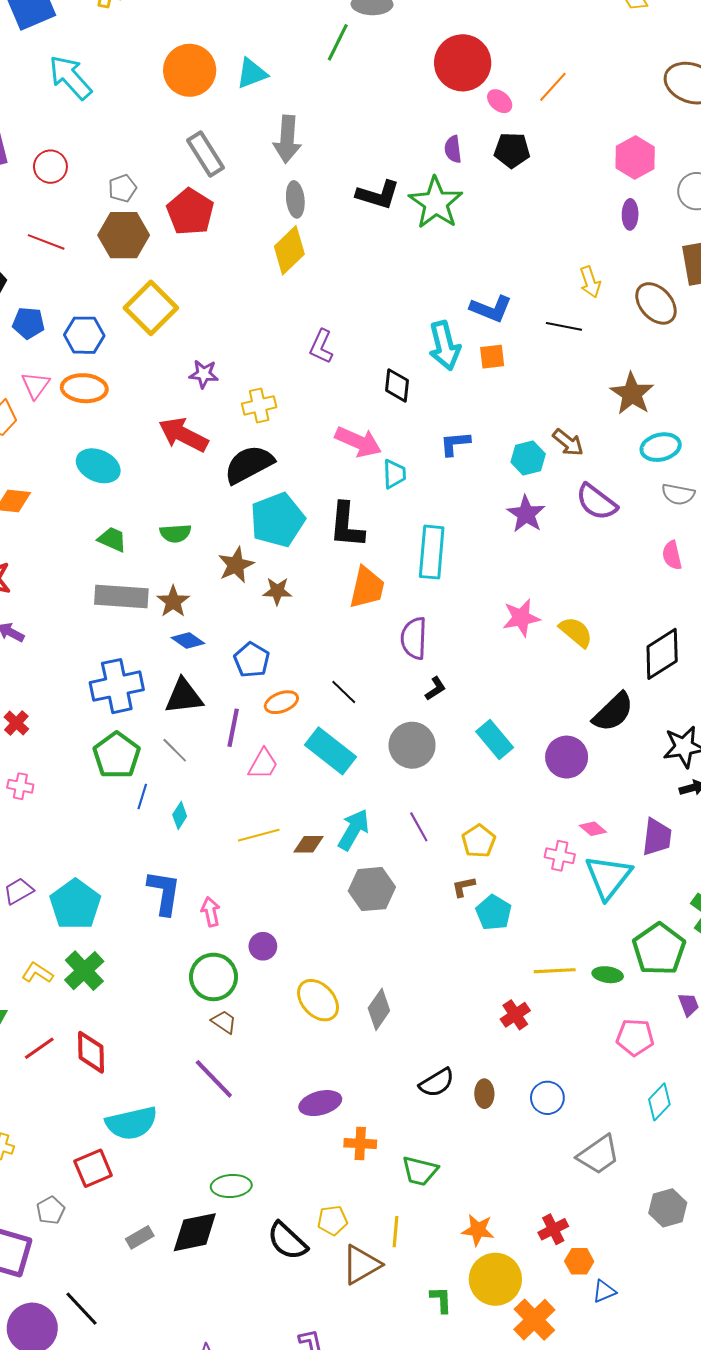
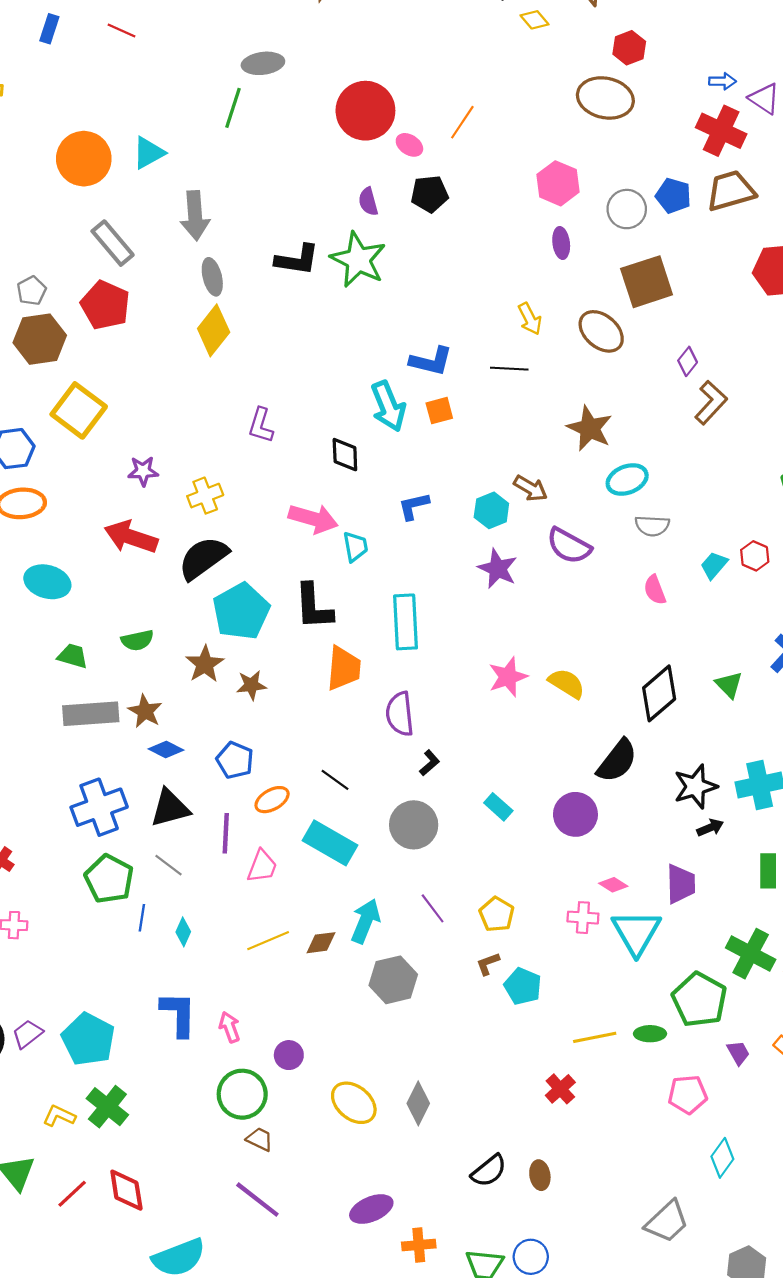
cyan rectangle: (495, 740) -> (498, 807), size x0.7
blue circle: (547, 1098) -> (531, 1257), moved

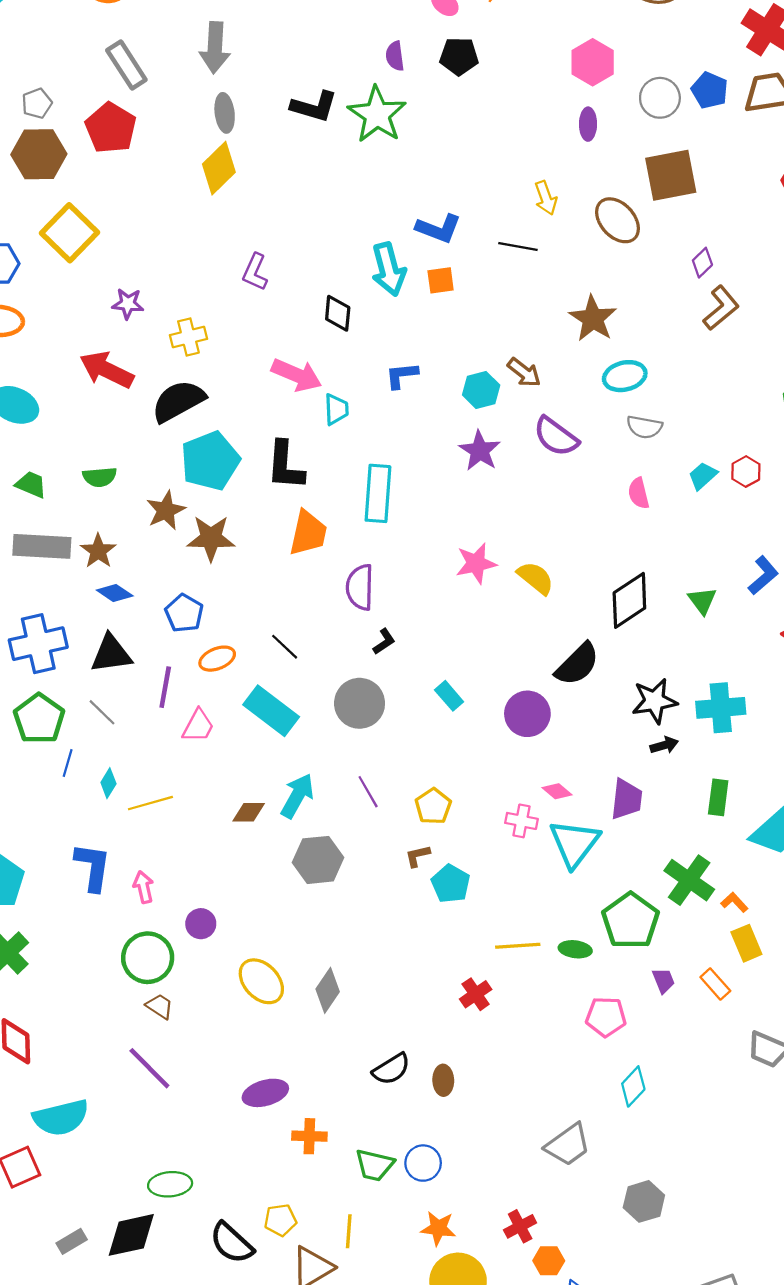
brown star: (251, 685) -> (211, 538), size x1.5
yellow line: (268, 941) -> (150, 803), moved

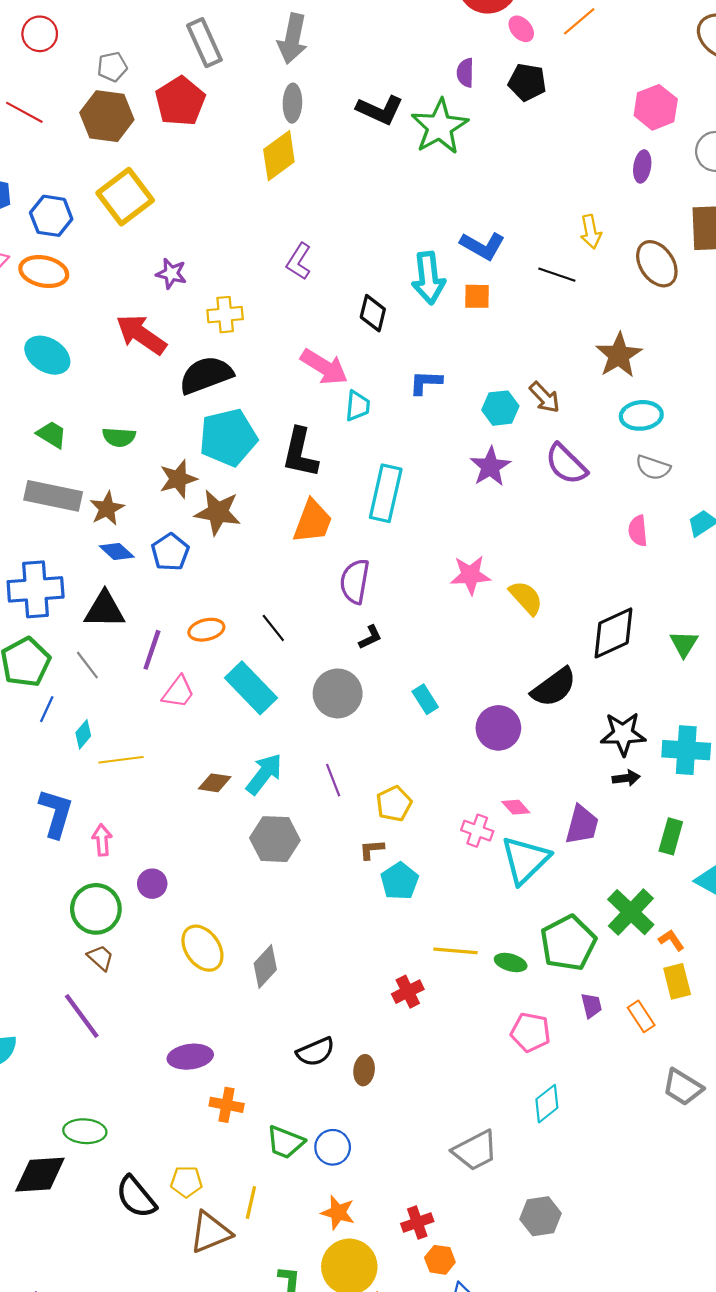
blue pentagon: (184, 613) -> (170, 552), moved

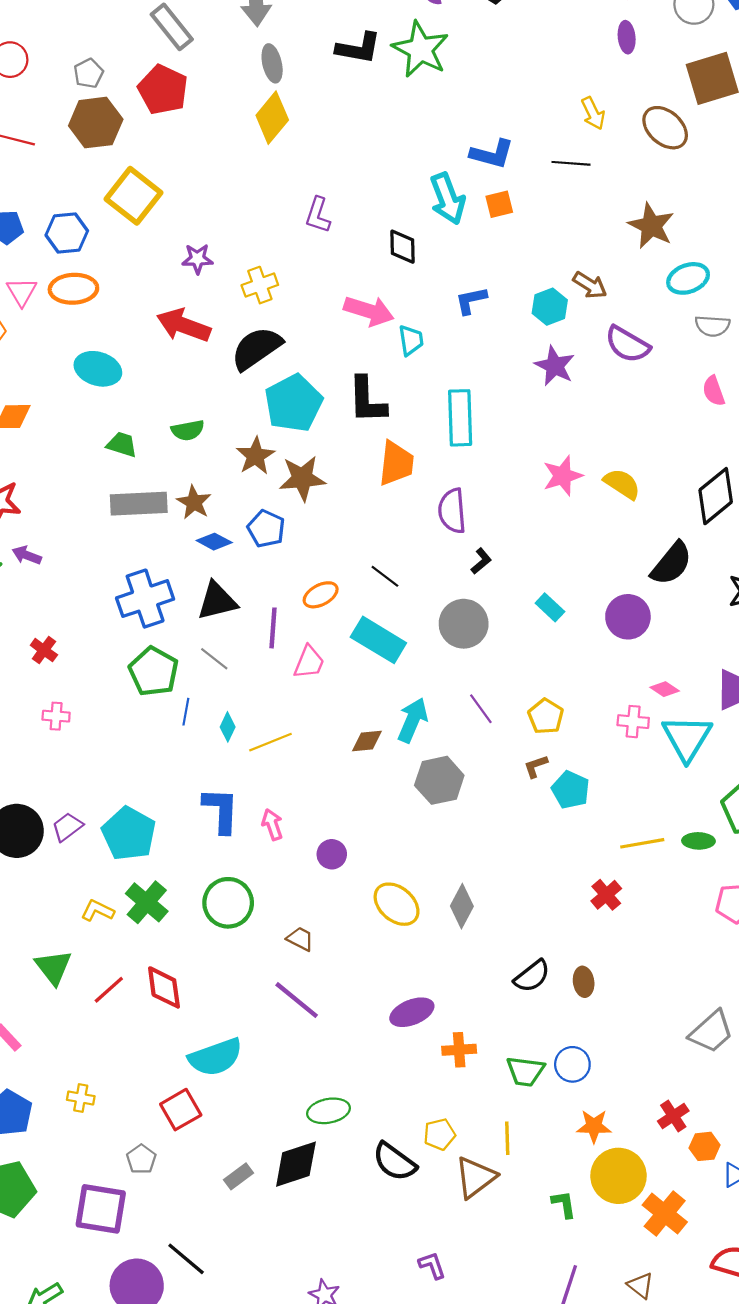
green circle: (96, 909) -> (228, 903), moved

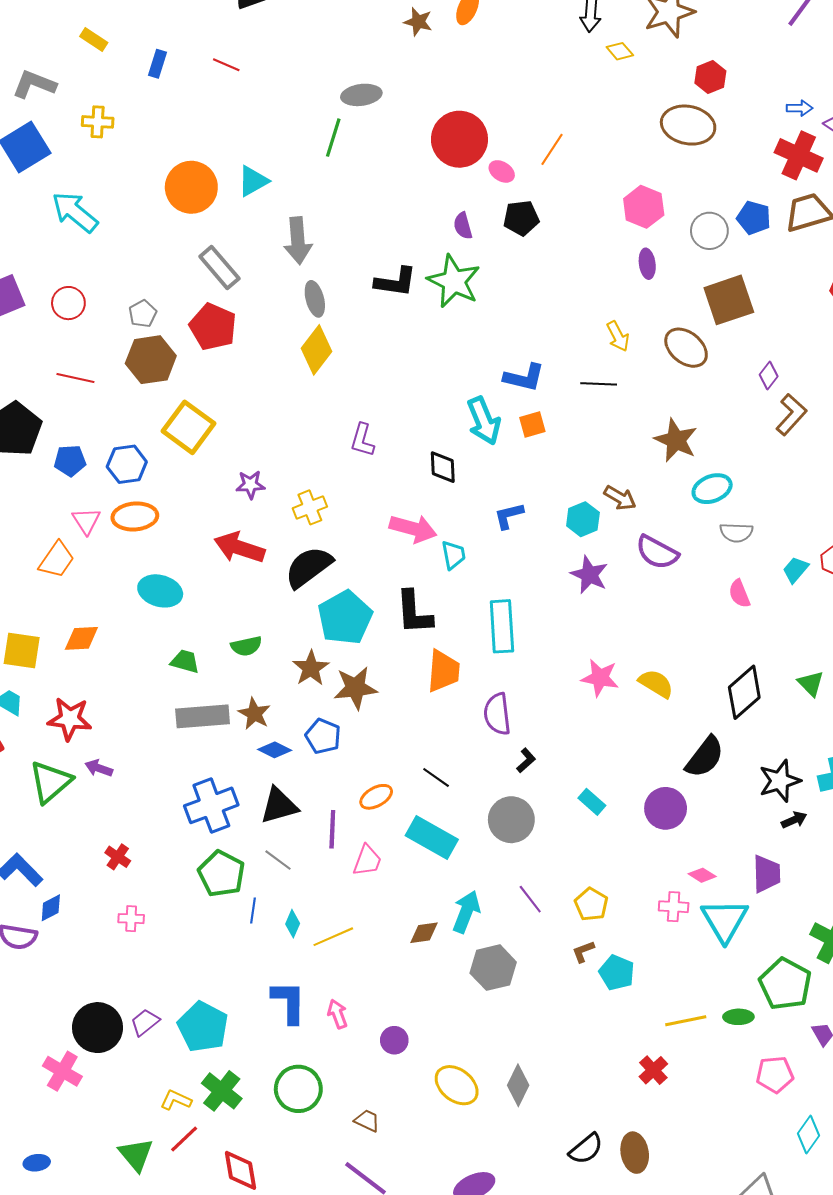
pink star: (563, 476) -> (600, 678), turned 30
brown ellipse: (584, 982) -> (635, 1153), size x1.4
red line: (109, 990) -> (184, 1139), moved

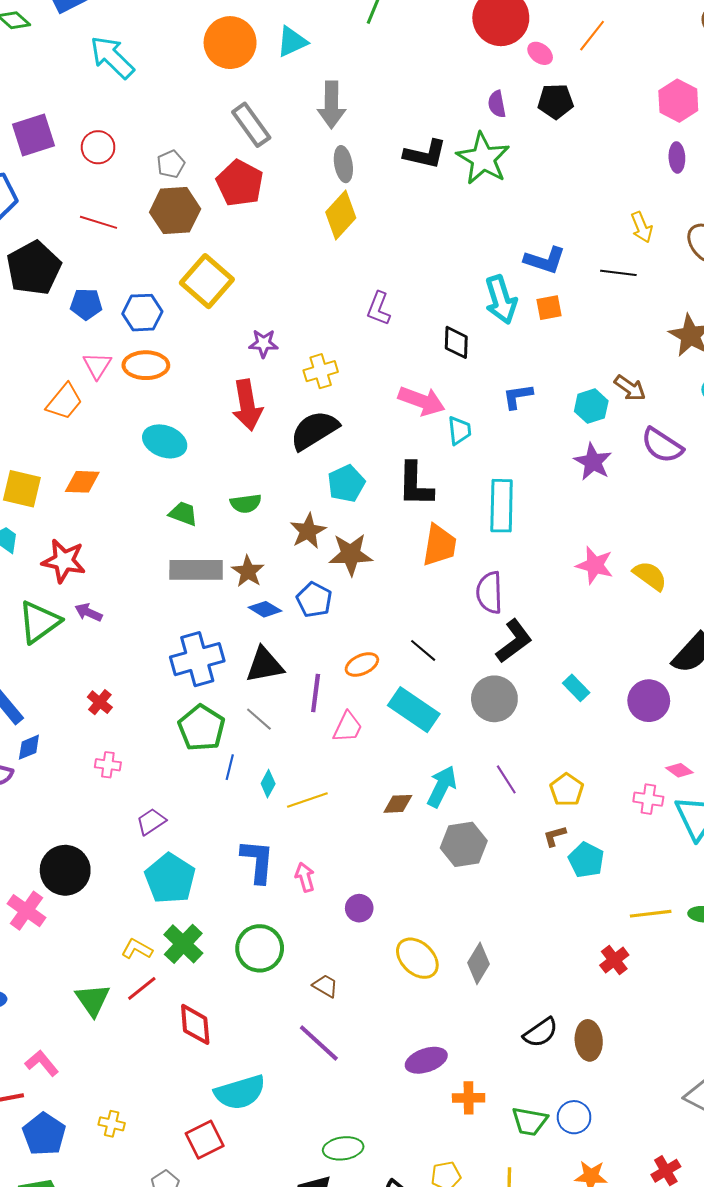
red arrow: (239, 548) -> (247, 405), turned -123
cyan pentagon: (345, 618) -> (346, 484), size x0.7
black L-shape: (526, 760) -> (514, 641), size x1.8
purple trapezoid: (145, 1022) -> (151, 822), moved

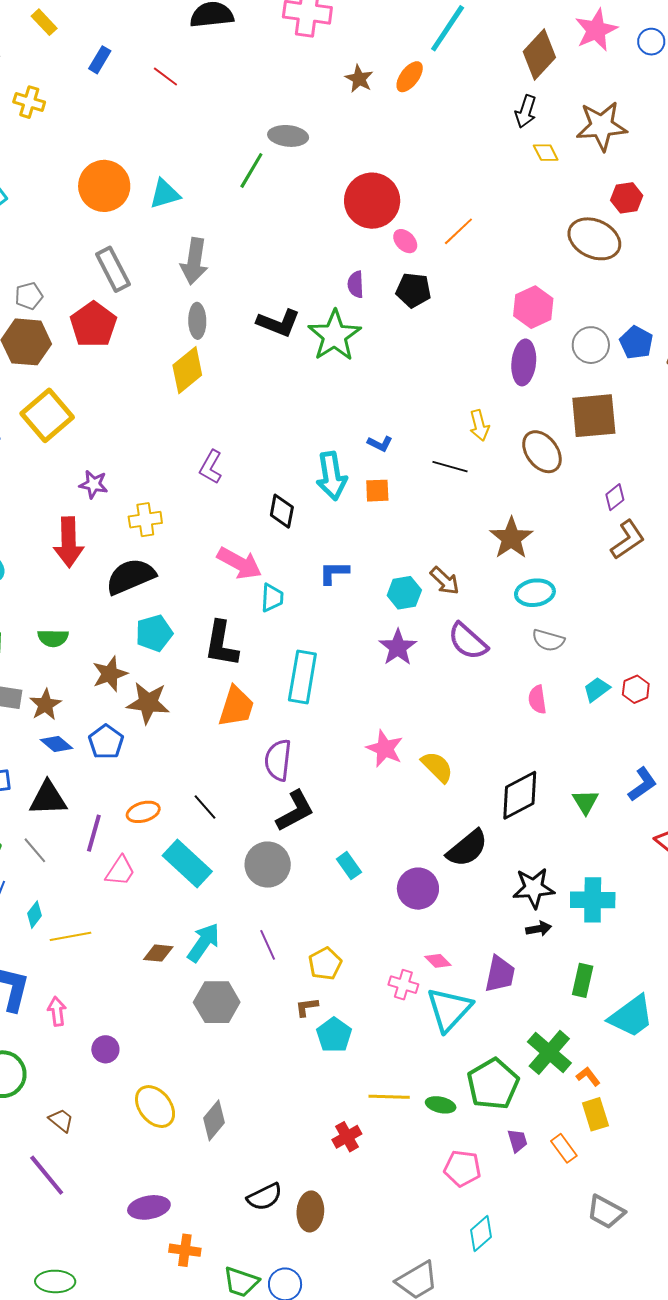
purple ellipse: (677, 157) -> (524, 362), size x1.5
blue L-shape: (545, 260) -> (380, 444), size x0.6

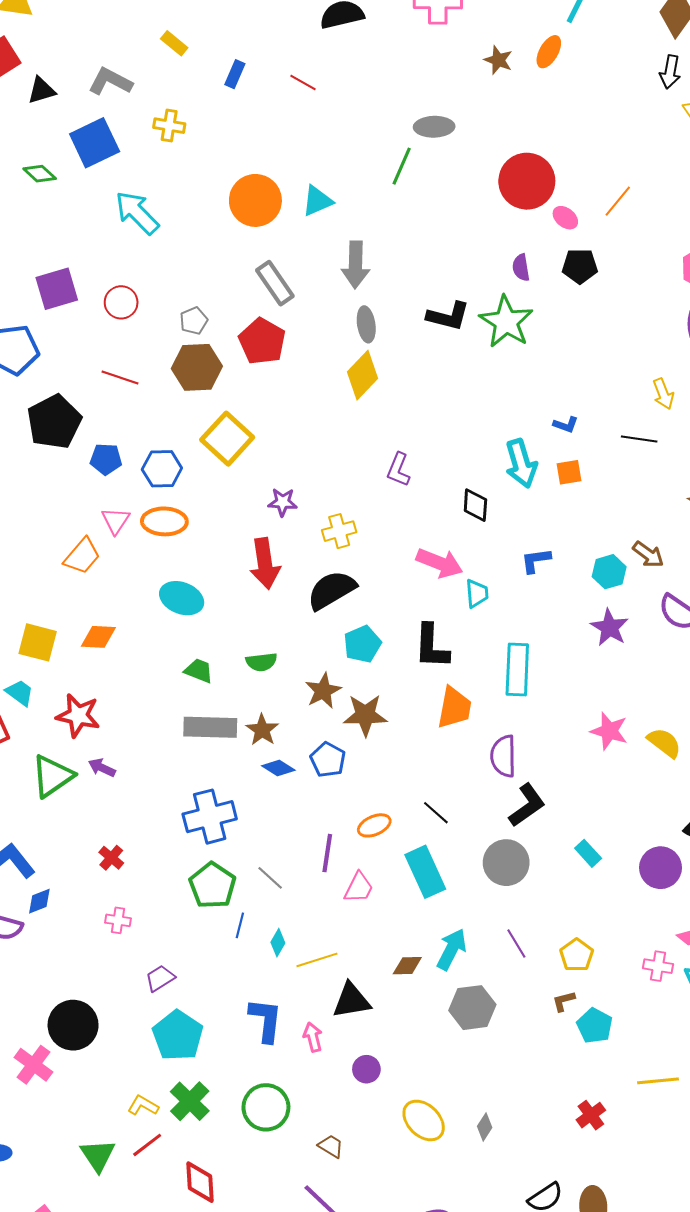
black triangle: (48, 798) -> (351, 1001), moved
cyan rectangle: (187, 864) -> (425, 872), turned 30
gray diamond: (214, 1120) -> (485, 1127), size x0.7
red cross: (347, 1137) -> (591, 1115), moved

